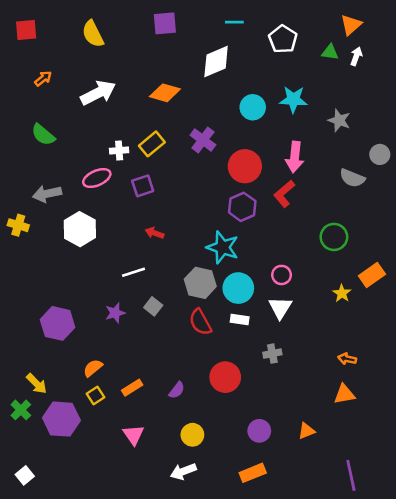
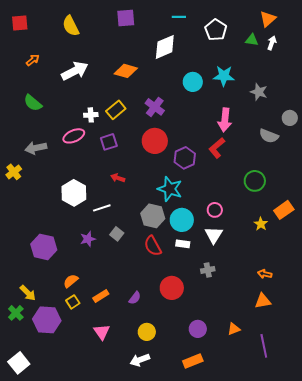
red circle: (245, 166) -> (155, 141), moved
yellow cross: (18, 225) -> (14, 172), turned 35
white hexagon: (80, 229) -> (74, 193), moved
white square: (25, 475) -> (19, 363), size x1.5
purple line: (351, 475) -> (264, 346), moved

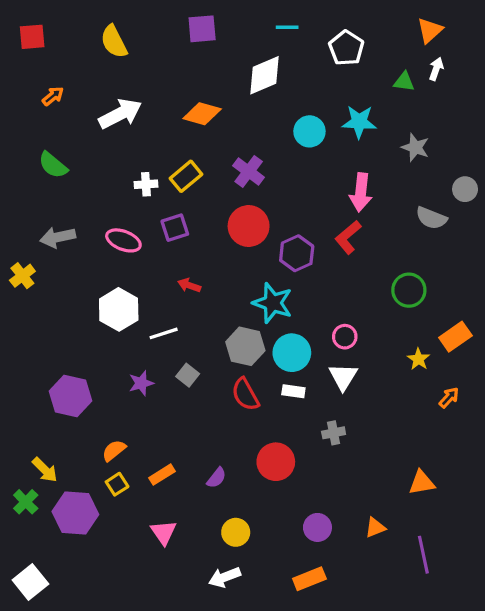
green triangle: (252, 40) -> (404, 82), moved
pink ellipse: (74, 136) -> (123, 240), moved, turned 45
orange arrow: (265, 274) -> (449, 398), moved, turned 120

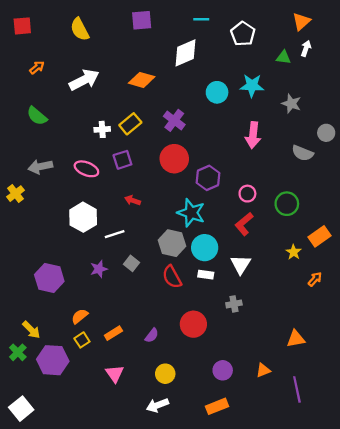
red L-shape: (348, 237) -> (244, 224), moved
pink circle: (345, 337) -> (247, 194), moved

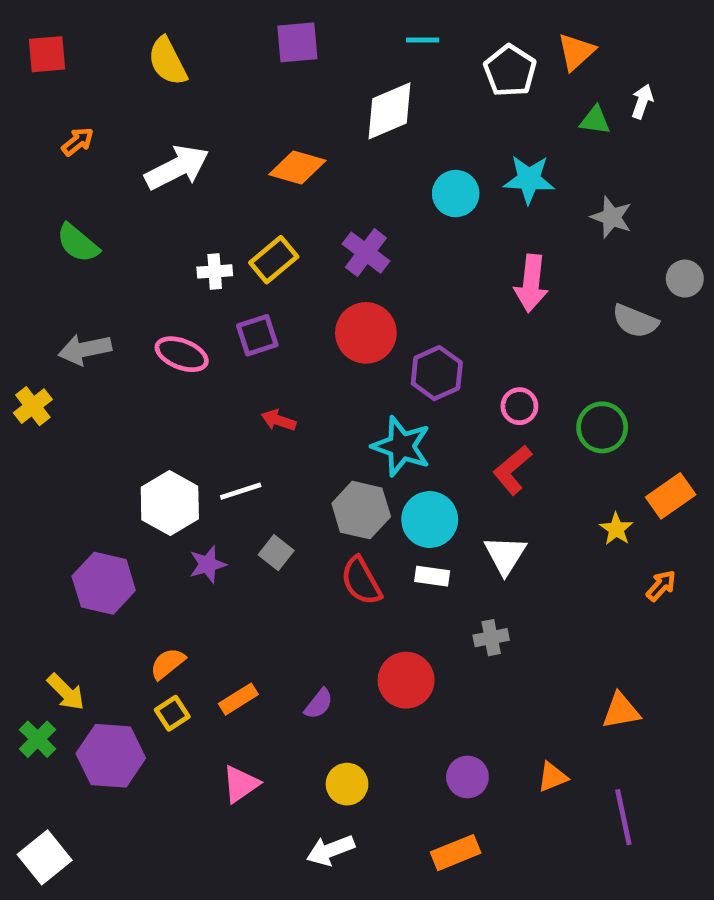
orange triangle: (301, 21) -> (576, 52), moved
white hexagon: (83, 217) -> (170, 503), moved
pink triangle: (115, 374) -> (241, 784), turned 30

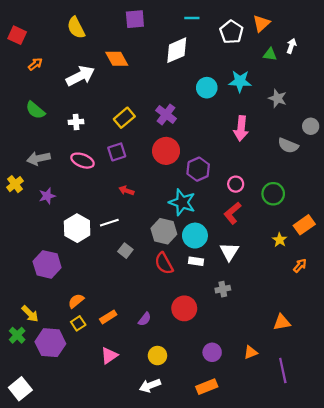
red square: (47, 54) -> (17, 35), moved, turned 30
orange diamond: (297, 168) -> (117, 59), moved, turned 45
white cross: (215, 271) -> (76, 122), moved
purple star: (208, 564) -> (47, 196), moved

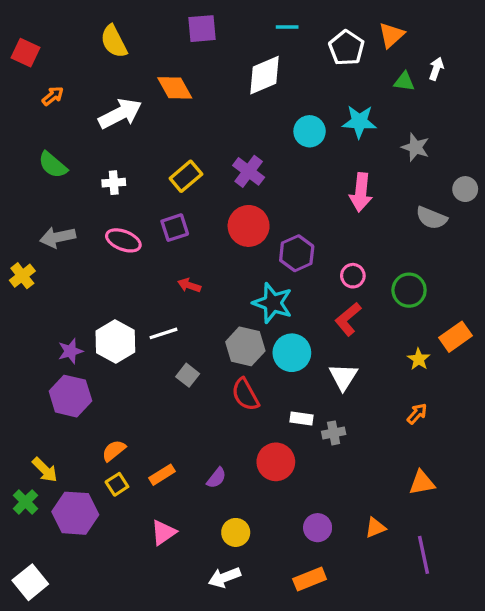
purple star: (47, 196) -> (70, 351), moved
white rectangle: (196, 261) -> (302, 419), moved
orange arrow: (300, 266) -> (417, 414), moved

